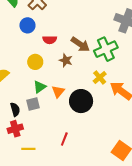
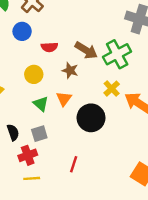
green triangle: (40, 87) -> (41, 104), turned -40
orange triangle: (58, 92) -> (64, 99), moved
gray square: (33, 104) -> (39, 134), moved
red cross: (15, 129) -> (28, 155), moved

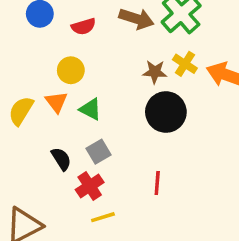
brown star: (70, 70) -> (155, 72), moved
orange triangle: (64, 99) -> (56, 102), moved

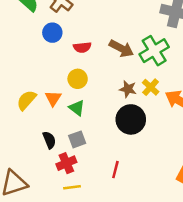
yellow circle: (71, 70) -> (78, 79), moved

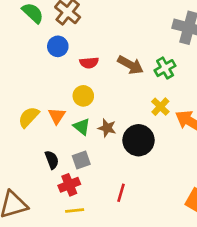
green cross: (154, 51) -> (165, 68), size x0.7
brown star: (128, 89) -> (107, 128), moved

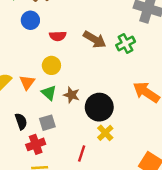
yellow cross: (160, 107) -> (105, 133), moved

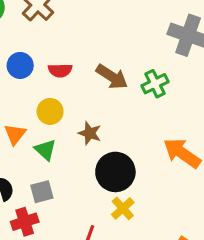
blue circle: (30, 20) -> (20, 65), moved
brown star: (72, 95) -> (90, 133), moved

